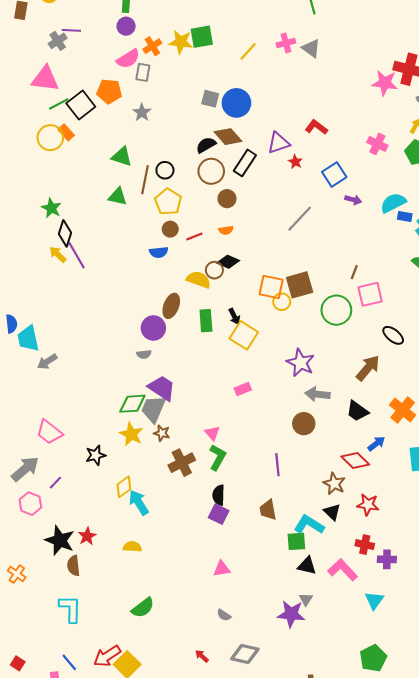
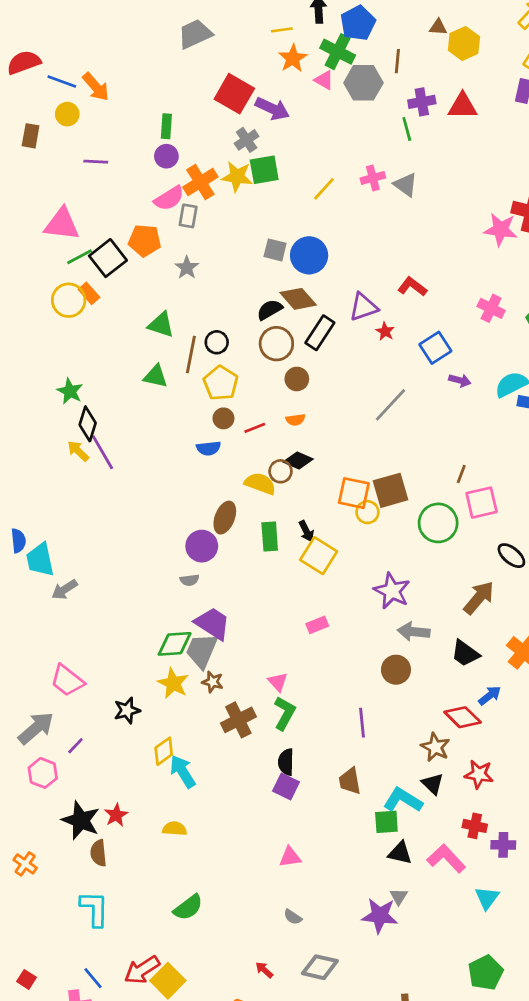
gray cross: (58, 41) -> (247, 140), moved
orange cross: (152, 46) -> (200, 182), size x1.4

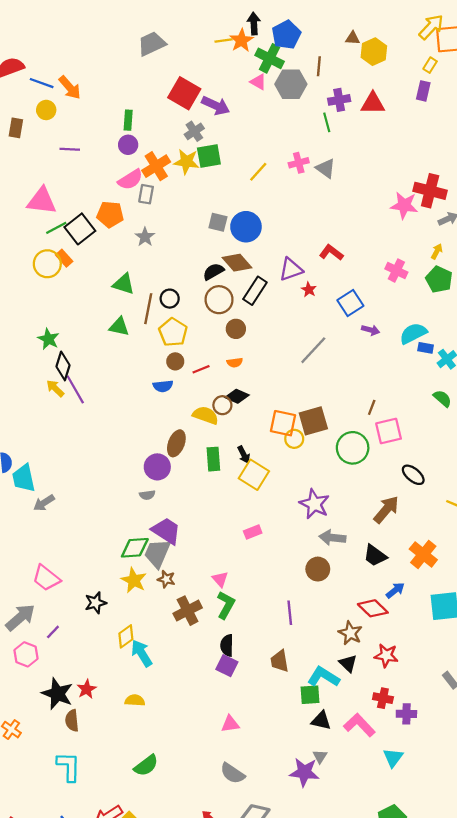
orange star: (293, 58) -> (241, 40), moved
gray semicircle: (293, 917) -> (232, 773), size x1.6

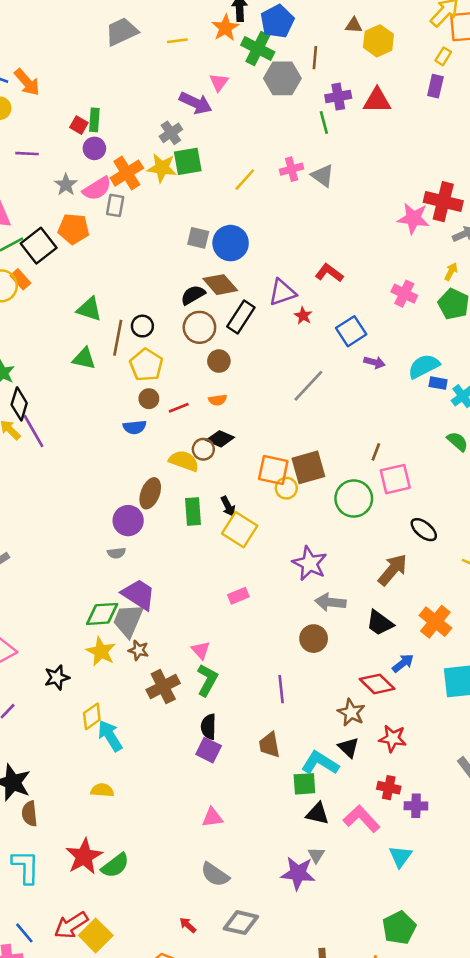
yellow line: (224, 40) -> (177, 41), moved
pink triangle: (258, 82) -> (219, 82), moved, turned 36
red square: (184, 93) -> (79, 125), moved, size x0.5
gray star: (145, 237) -> (66, 185), moved
red star: (87, 689) -> (84, 856), moved, size x1.6

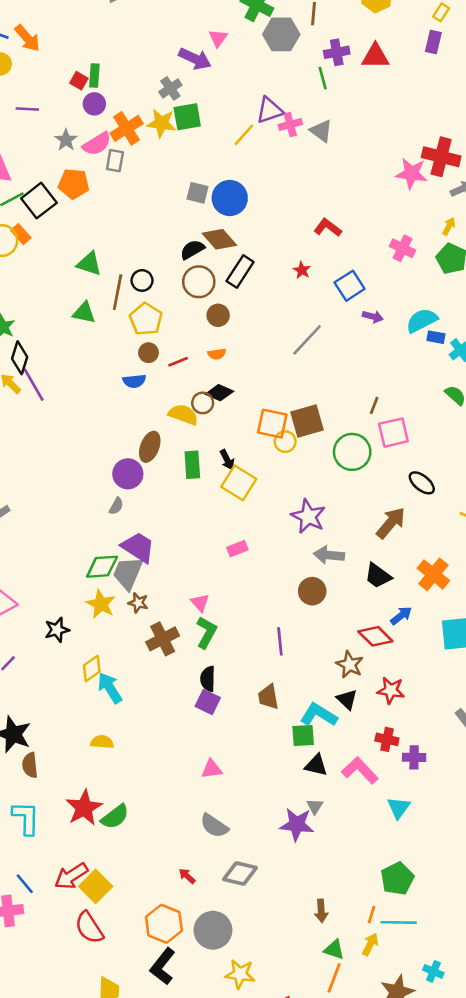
purple triangle: (282, 292) -> (270, 110), moved
gray semicircle: (116, 553) -> (116, 506), turned -54

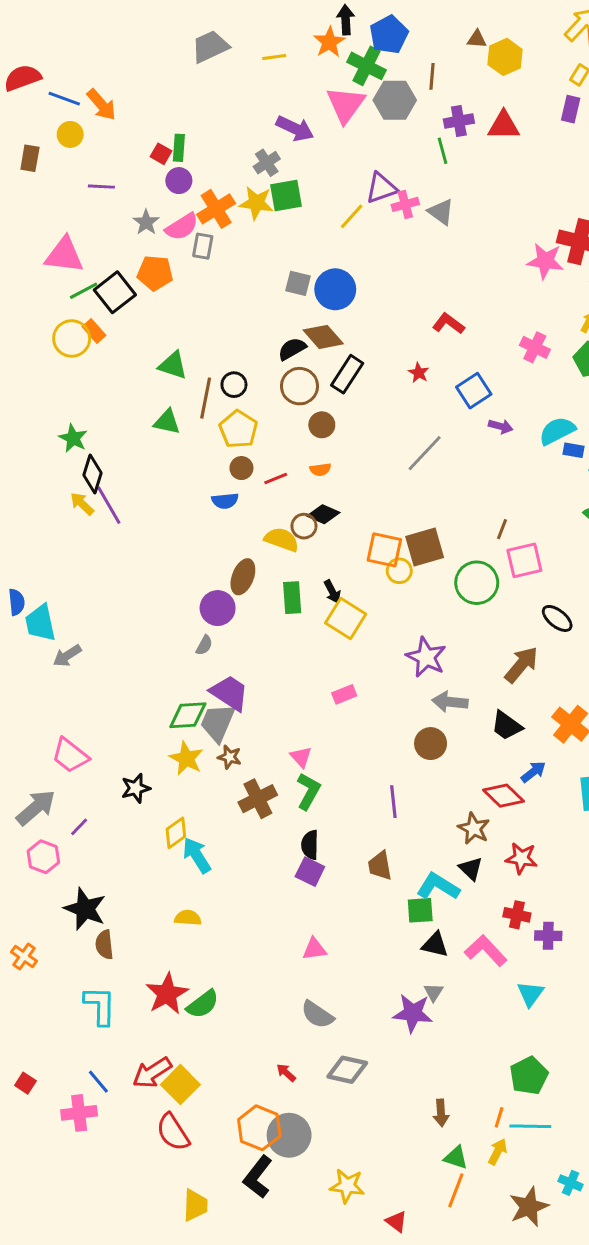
pink triangle: (218, 38) -> (346, 105), moved, size x1.8
gray circle: (213, 930) -> (289, 1135), moved

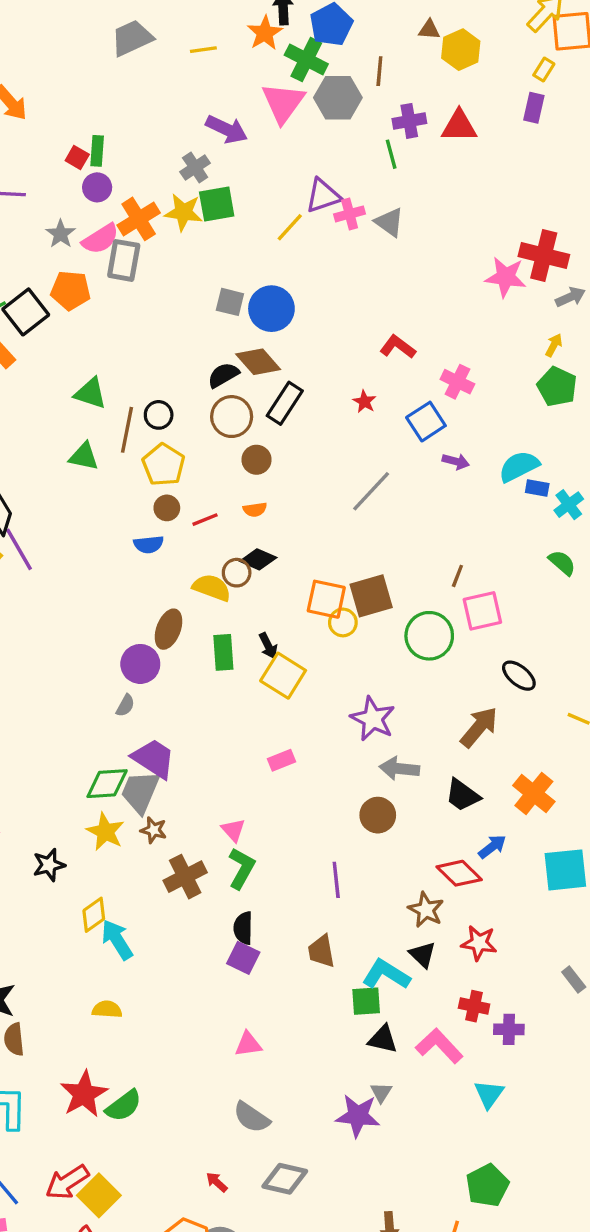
gray rectangle: (203, 246) -> (124, 260), size x1.4
pink cross: (535, 347) -> (457, 382), moved

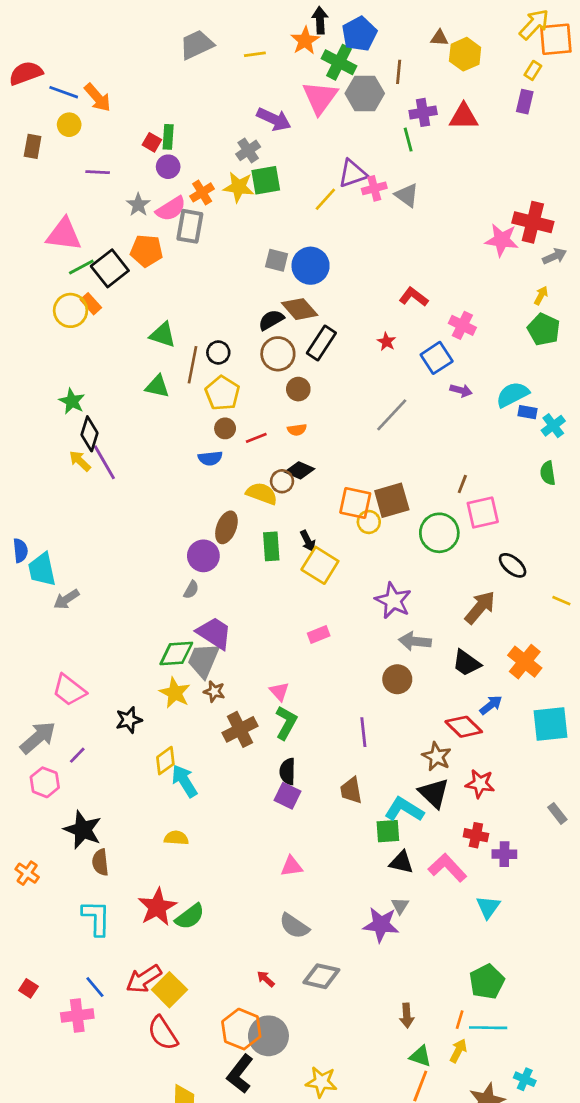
orange cross: (139, 219) -> (202, 192), size x0.7
green semicircle: (562, 563) -> (548, 473), turned -140
black triangle: (423, 955) -> (434, 793), size x1.4

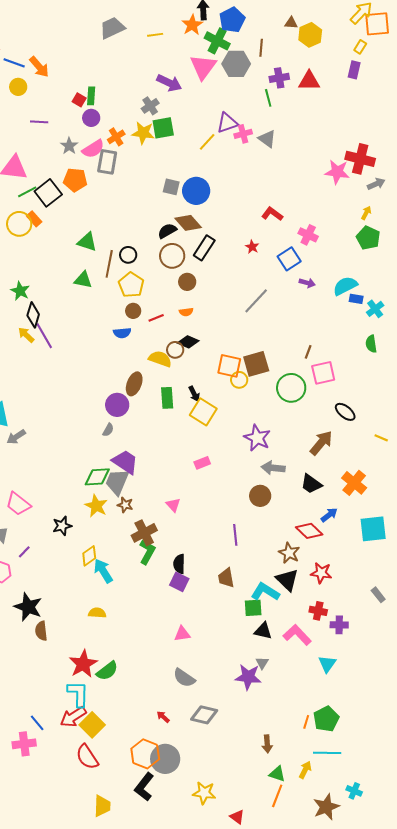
green L-shape: (286, 723) -> (147, 552), moved
cyan L-shape: (96, 918) -> (78, 694), moved
orange line: (460, 1020) -> (306, 722), moved

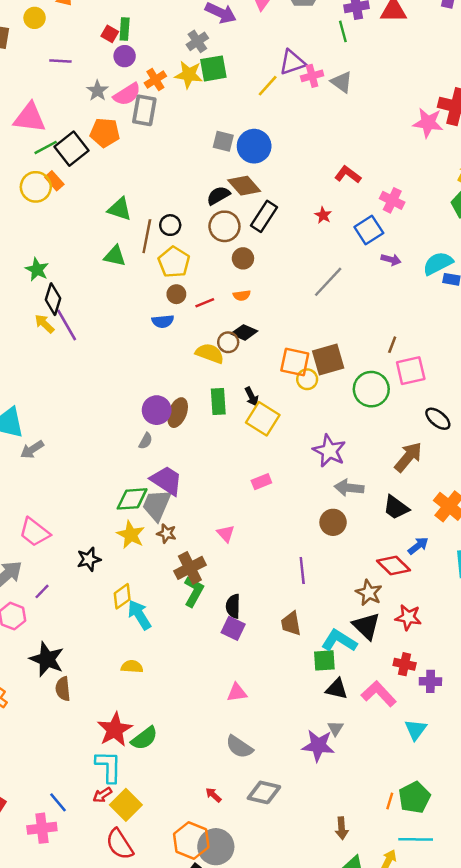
brown ellipse: (134, 384) -> (178, 413), moved
red arrow: (73, 717) -> (102, 795), size x0.6

